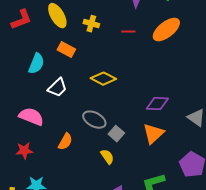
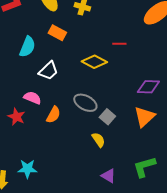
red line: (128, 32) -> (119, 44), moved
pink semicircle: (31, 117) -> (32, 98), moved, size x0.7
orange semicircle: (65, 142) -> (53, 115), moved
red star: (24, 151) -> (16, 117), moved, turned 30

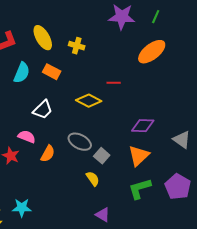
cyan semicircle: (27, 47) -> (22, 73), moved
green L-shape: (144, 167) -> (140, 189), moved

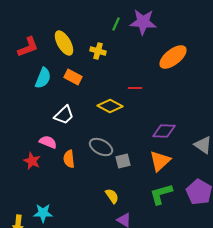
green line: (156, 17) -> (116, 24), moved
orange semicircle: (48, 154) -> (69, 159), turned 144
gray square: (102, 156) -> (123, 161), turned 35
yellow semicircle: (93, 179) -> (112, 196), moved

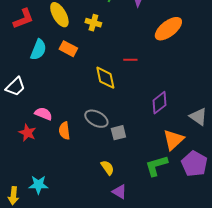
yellow diamond: (110, 106) -> (105, 78), turned 50
white trapezoid: (64, 115) -> (15, 87), moved
purple diamond: (164, 131) -> (159, 103), turned -40
orange triangle: (160, 161) -> (173, 140), moved

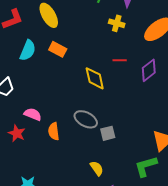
yellow cross: (93, 23) -> (117, 23), moved
purple diamond: (159, 103) -> (149, 70), moved

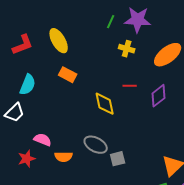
cyan semicircle: (28, 50) -> (28, 85), moved
orange semicircle: (54, 131) -> (64, 157), turned -84
red star: (17, 133) -> (27, 159), turned 30

